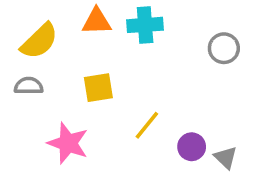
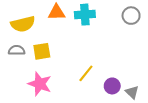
yellow semicircle: (39, 41) -> (23, 24), turned 30
gray circle: (224, 48) -> (131, 16), moved
yellow square: (98, 88) -> (42, 51), moved

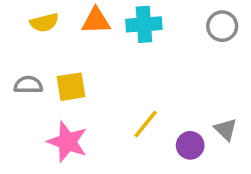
yellow semicircle: (23, 24) -> (44, 23), moved, size x0.7
gray triangle: (132, 92) -> (226, 129), moved

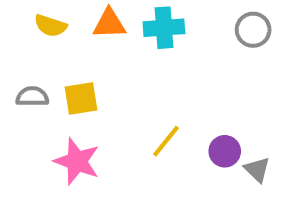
yellow semicircle: (44, 23) -> (51, 26), turned 32
gray triangle: (226, 129) -> (257, 169), moved
purple circle: (190, 145) -> (225, 151), moved

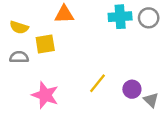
yellow semicircle: (51, 26) -> (19, 27), moved
cyan cross: (164, 28) -> (120, 17), moved
yellow square: (81, 99) -> (45, 44), moved

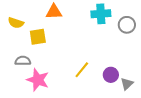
gray circle: (149, 18) -> (127, 25), moved
gray semicircle: (19, 57) -> (23, 61), moved
gray triangle: (151, 100) -> (127, 84), turned 32

